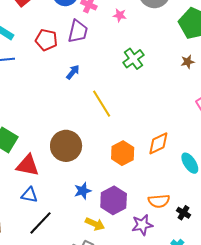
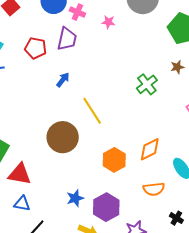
green cross: (133, 59) -> (147, 84), moved
brown circle: (66, 146) -> (63, 137), moved
orange semicircle: (159, 201) -> (154, 189), moved

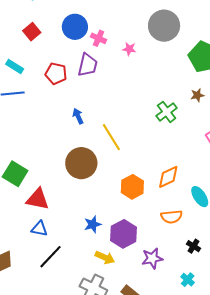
blue arrow: (63, 80) -> (78, 116), moved, turned -63

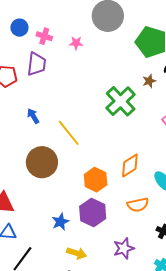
blue circle: (75, 27) -> (19, 28), size x0.7
green cross: (167, 112) -> (121, 101), size x1.4
purple hexagon: (124, 234) -> (93, 213), moved

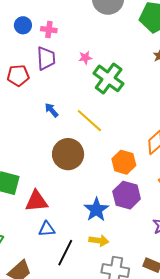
pink star: (76, 43) -> (85, 58), moved
green cross: (121, 101) -> (109, 78), moved
blue star: (60, 222) -> (96, 210), size x1.4
yellow arrow: (77, 253) -> (99, 241), moved

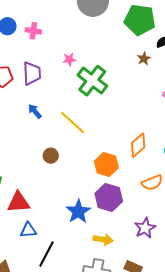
purple trapezoid: (46, 58) -> (32, 73), moved
brown circle: (68, 154) -> (51, 156), size x0.5
yellow arrow: (99, 241) -> (103, 240), moved

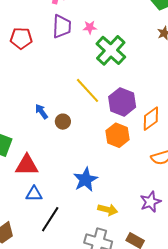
purple trapezoid: (32, 73) -> (62, 26), moved
blue arrow: (35, 111) -> (41, 111), moved
purple hexagon: (109, 197) -> (122, 102), moved

